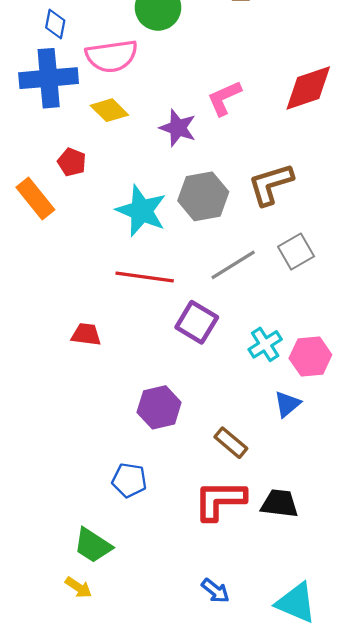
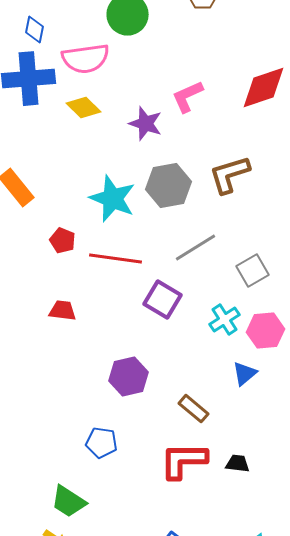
red pentagon: (72, 162) -> (62, 241), moved
gray square: (296, 252) -> (252, 271), moved
black trapezoid: (279, 503) -> (238, 464), size x0.7

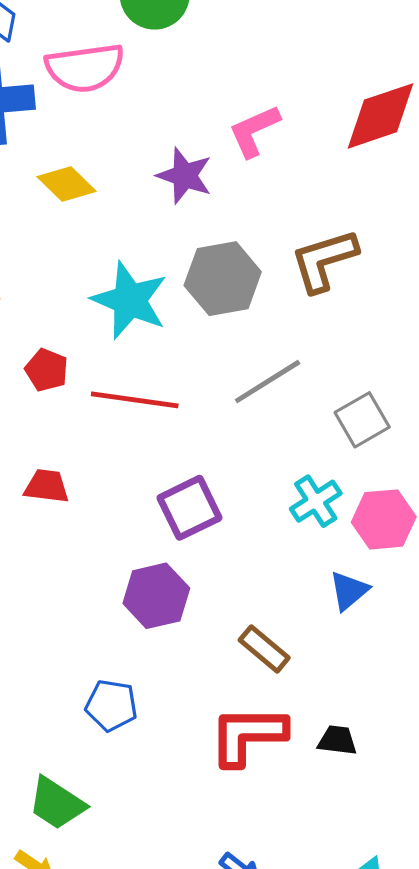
yellow diamond: (84, 108) -> (67, 184), moved
purple square: (162, 300) -> (189, 508), moved, turned 33

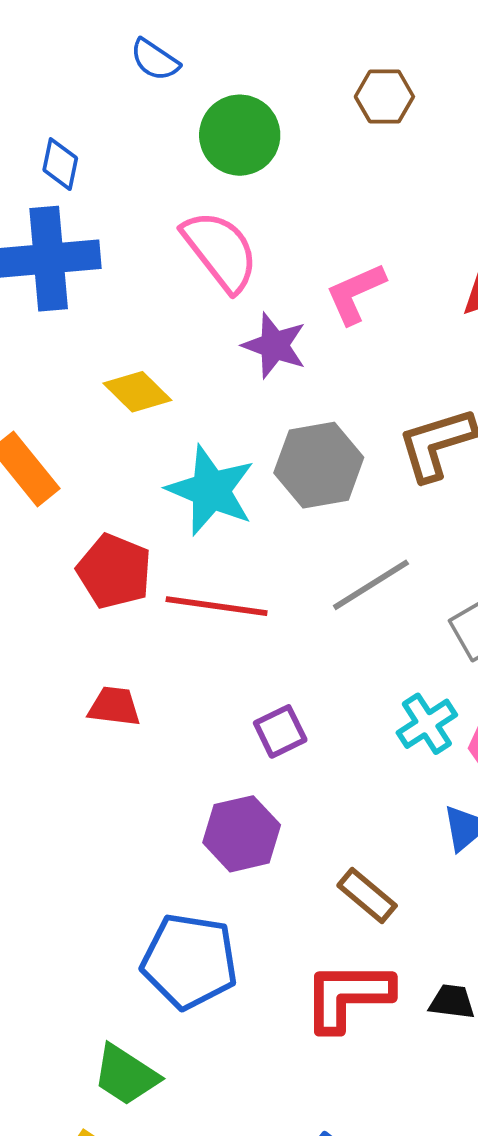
pink semicircle: (85, 68) -> (220, 251), moved, turned -120
yellow diamond: (67, 184) -> (137, 392), moved
red pentagon: (47, 370) -> (114, 571), size x1.5
purple square: (189, 508) -> (280, 731), size x0.7
blue pentagon: (111, 705) -> (190, 961), size x1.6

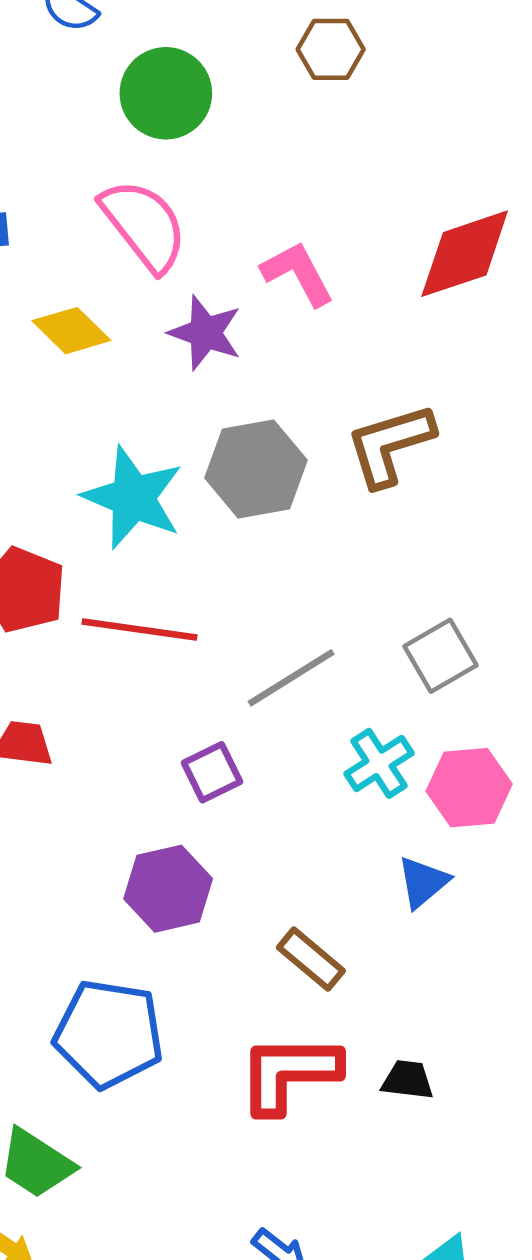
pink L-shape: (355, 293) -> (298, 273), turned 86
yellow diamond: (137, 392) -> (71, 331), moved
gray line: (371, 585) -> (291, 678), moved

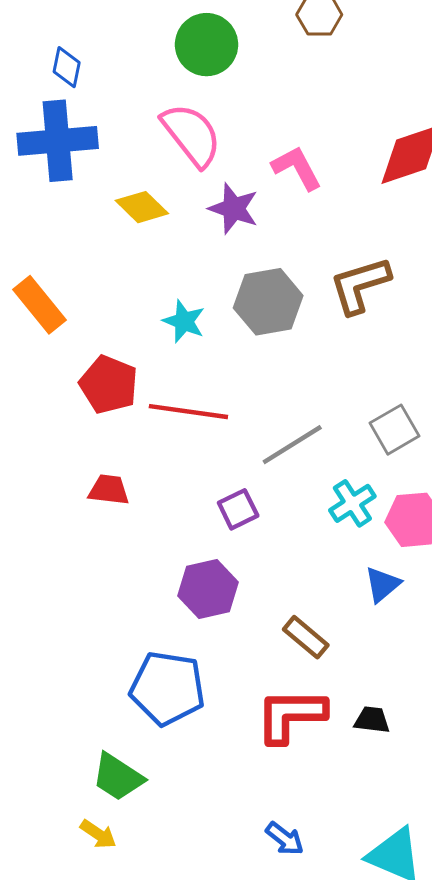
cyan star: (133, 498) -> (184, 321), size x0.6

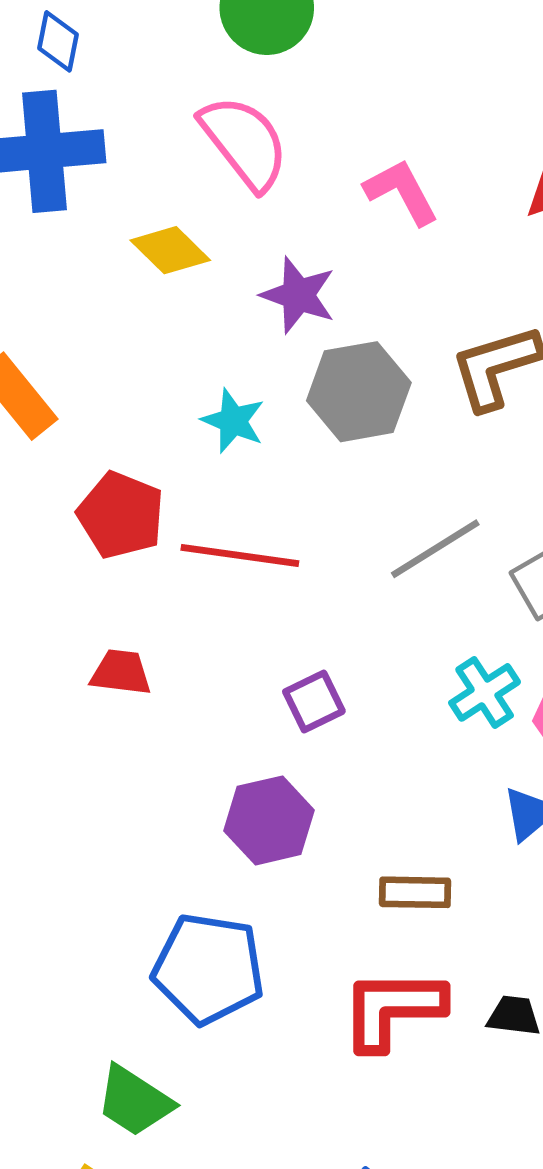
purple star: (234, 209) -> (298, 295), moved
gray line: (292, 445) -> (435, 549), moved
brown rectangle: (306, 637) -> (415, 892), turned -39

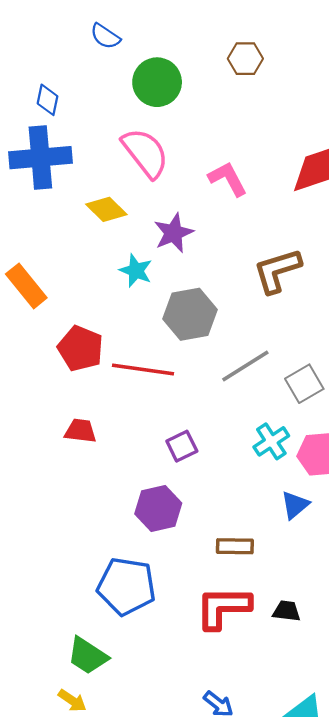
purple star: (298, 295) -> (174, 233), turned 30
gray hexagon: (359, 392) -> (190, 314), moved
cyan star: (233, 421) -> (136, 271), moved

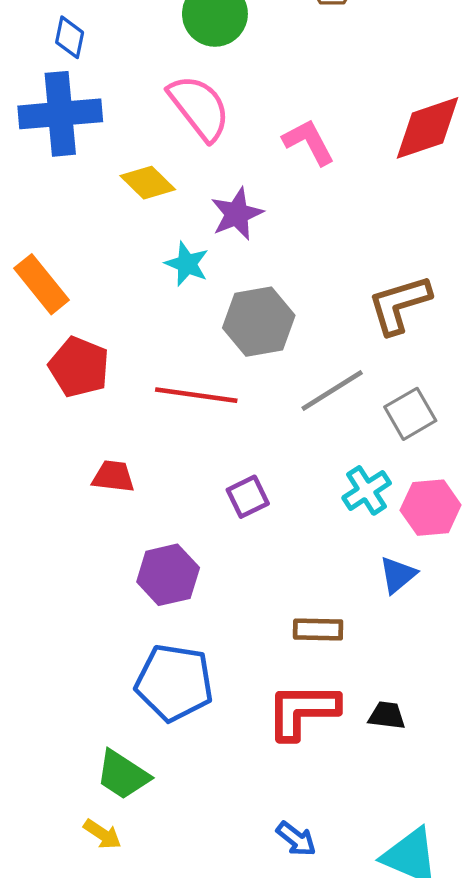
brown L-shape: (277, 271) -> (399, 304), moved
red pentagon: (80, 348) -> (79, 367), moved
purple hexagon: (158, 509) -> (168, 575), moved

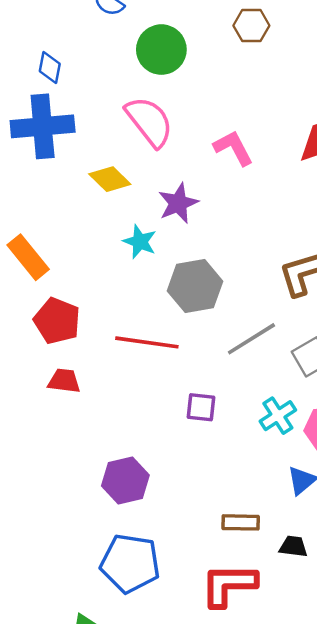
red trapezoid: (113, 476) -> (64, 381), moved
purple square: (248, 497) -> (201, 407), moved, turned 32
black trapezoid: (387, 715) -> (293, 546), moved

